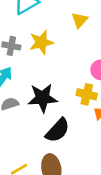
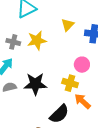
black semicircle: (58, 130) -> (59, 114), moved

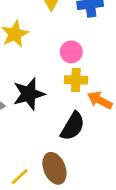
pink circle: (82, 65) -> (71, 52), moved

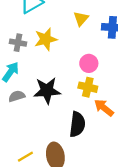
black semicircle: (73, 126) -> (77, 124), turned -35

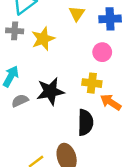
gray cross: (18, 43) -> (15, 31), moved
pink circle: (89, 63) -> (102, 52), moved

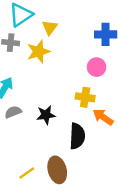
yellow triangle: (77, 13) -> (50, 27), moved
black star: (50, 91) -> (46, 115), moved, size x0.7

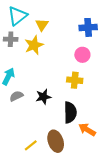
orange arrow: (103, 117) -> (87, 130), moved

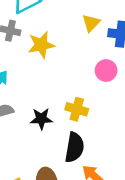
yellow triangle: (42, 25) -> (91, 23), moved
yellow cross: (75, 80) -> (77, 109), moved

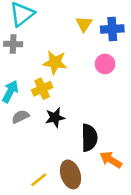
yellow star: (41, 45) -> (55, 62), moved, turned 30
yellow cross: (77, 109) -> (42, 89), moved, turned -30

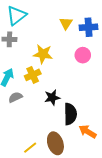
black star: (55, 118) -> (52, 97), moved

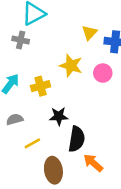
yellow star: (43, 54) -> (71, 66), moved
gray semicircle: (15, 97) -> (15, 119), moved
yellow line: (30, 148) -> (32, 143), moved

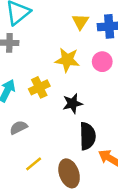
black star: (59, 116) -> (73, 103), moved
yellow line: (32, 143) -> (34, 164), moved

